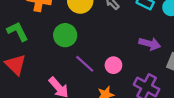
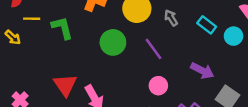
purple line: (85, 64) -> (153, 49), moved
red triangle: (16, 65) -> (65, 85), moved

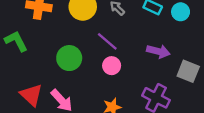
green circle: (113, 42) -> (69, 58), moved
pink circle: (158, 86) -> (112, 66), moved

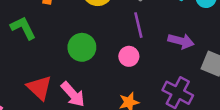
purple line: (107, 41) -> (138, 25), moved, turned 35

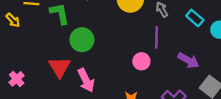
green circle: (82, 47) -> (82, 40), moved

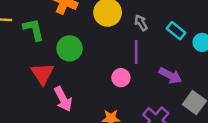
green circle: (82, 40) -> (69, 48), moved
red triangle: (59, 67) -> (42, 74), moved

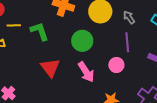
green circle: (69, 48) -> (82, 41), moved
pink arrow: (63, 99) -> (86, 72), moved

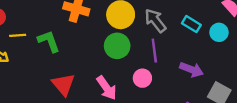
gray arrow: (129, 17) -> (155, 21), size x1.5
green circle: (82, 41) -> (117, 46), moved

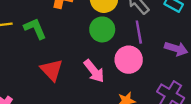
pink circle: (142, 78) -> (129, 60), size x1.5

